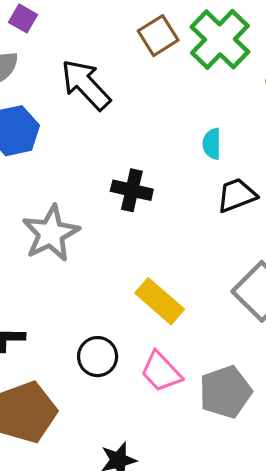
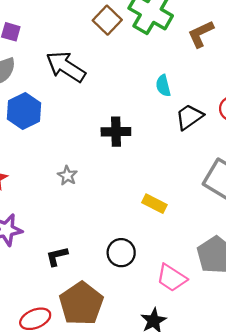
gray star: (51, 233) -> (67, 176), size x0.5
yellow rectangle: (160, 301) -> (154, 204), size x0.7
pink trapezoid: (161, 372) -> (172, 278), moved

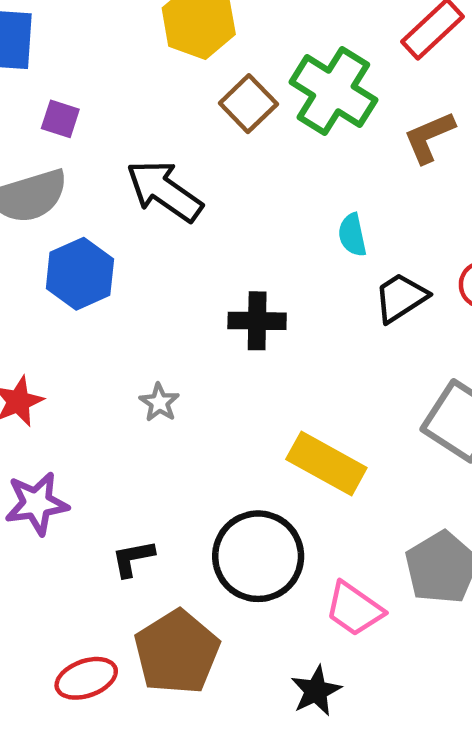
yellow rectangle: (154, 204) -> (326, 463), size x1.6
black circle: (121, 253) -> (258, 556), size x1.6

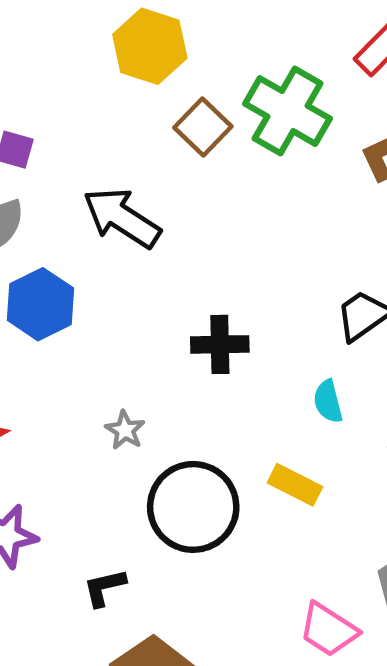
cyan semicircle: (352, 235) -> (328, 401), moved
yellow rectangle: (326, 463) -> (295, 485), size x0.7
black circle: (258, 556) -> (193, 507), moved

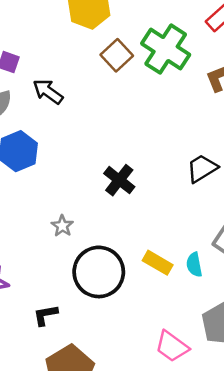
black arrow: (122, 218) -> (48, 92), moved, size x0.7
black cross: (220, 344) -> (119, 180), turned 36
cyan semicircle: (328, 401) -> (194, 265), moved

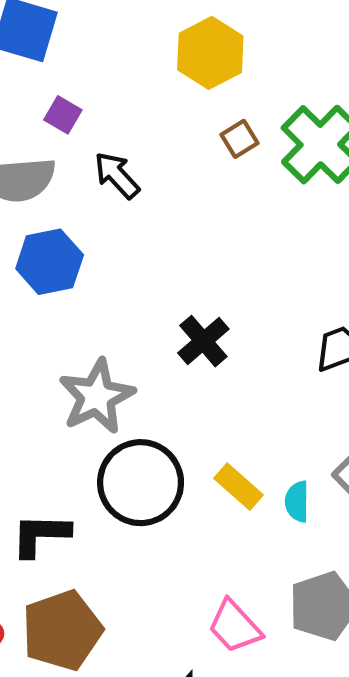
brown square: (117, 55) -> (240, 139), size x0.7
gray star: (62, 226) -> (97, 397), size x2.0
black L-shape: (45, 315) -> (41, 535), size x1.4

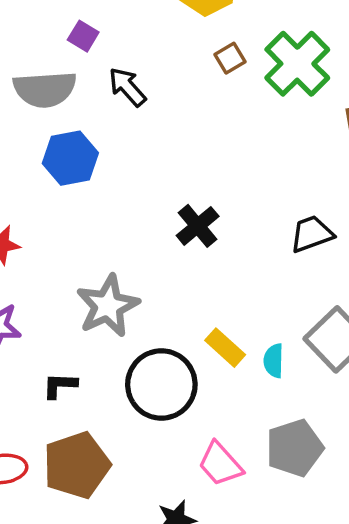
gray star: (97, 397) -> (108, 306), moved
black circle: (141, 483) -> (161, 384), moved
black L-shape: (41, 535) -> (60, 386), size x0.7

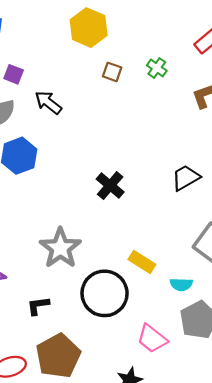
brown square: (230, 58) -> (112, 72), turned -30
green cross: (297, 64) -> (157, 68), size x0.5
cyan semicircle: (274, 361) -> (181, 284), moved, turned -80

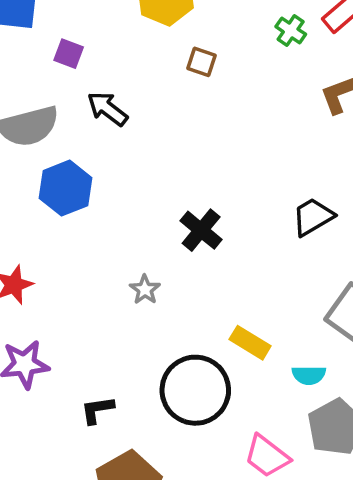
green cross: (157, 68) -> (291, 30), moved
purple square: (14, 74) -> (69, 54), moved
gray star: (60, 248) -> (145, 290), moved, size x0.5

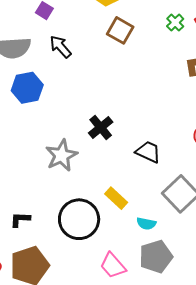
brown square: (201, 62) -> (120, 30), size x1.5
black trapezoid: (313, 217) -> (148, 152), moved, turned 44
gray star: (145, 290) -> (61, 155), size x1.8

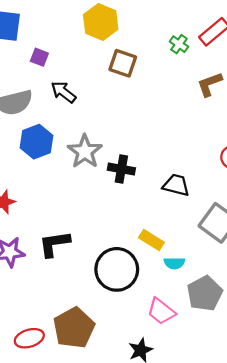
black cross: (101, 128) -> (121, 169), turned -30
gray star: (61, 155) -> (85, 151), moved
black L-shape: (20, 219) -> (54, 244), moved, size x1.5
cyan semicircle: (146, 224) -> (174, 263), moved

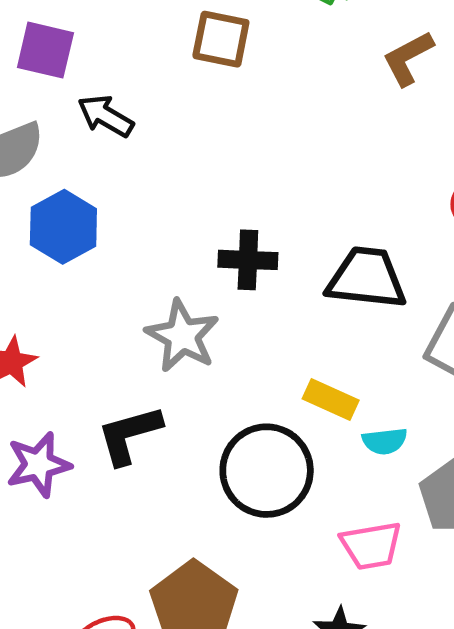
purple square: (39, 57) -> (45, 50), size x1.5
gray star: (85, 151) -> (182, 336), moved
black trapezoid: (176, 185) -> (367, 278), size x1.4
pink trapezoid: (161, 311) -> (371, 545), turned -40

